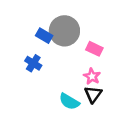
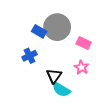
blue cross: (33, 63) -> (30, 56), turned 32
black triangle: (93, 94) -> (54, 76), moved

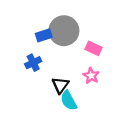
blue rectangle: (39, 31) -> (44, 35), turned -48
cyan semicircle: (61, 90) -> (69, 101), turned 30

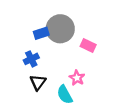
pink star: (91, 76) -> (77, 78), moved
black triangle: (60, 85) -> (38, 82), moved

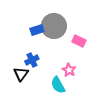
blue cross: (31, 59) -> (32, 60), moved
black triangle: (38, 82) -> (21, 74), moved

